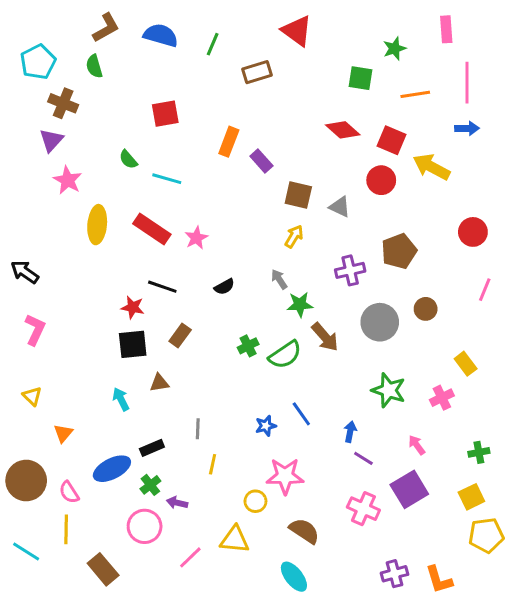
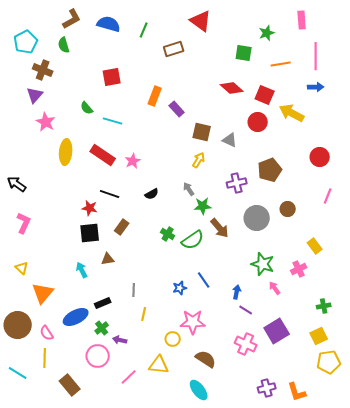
green cross: (248, 346) -> (168, 234), turned -32
orange triangle: (63, 433) -> (43, 293), size x1.6
pink arrow: (417, 445) -> (275, 288), moved

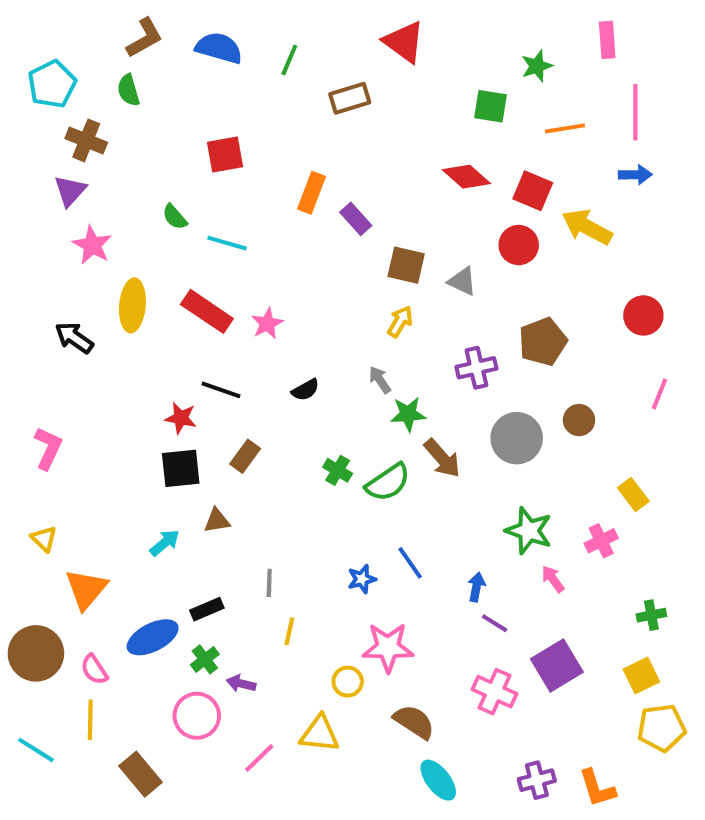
black arrow: (17, 184) -> (74, 338), moved
cyan arrow: (82, 270) -> (165, 543), turned 77
cyan ellipse: (199, 390) -> (438, 780), moved

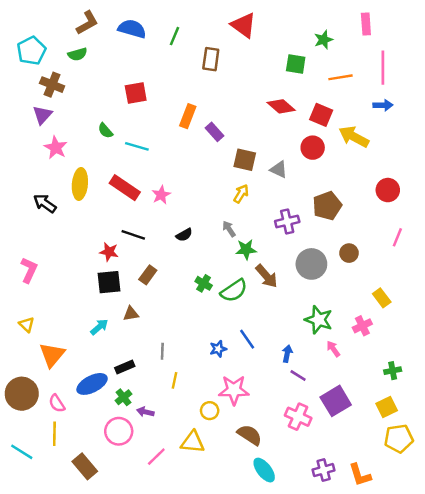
green semicircle: (128, 90) -> (77, 54), turned -90
brown rectangle: (350, 98) -> (211, 59), turned -65

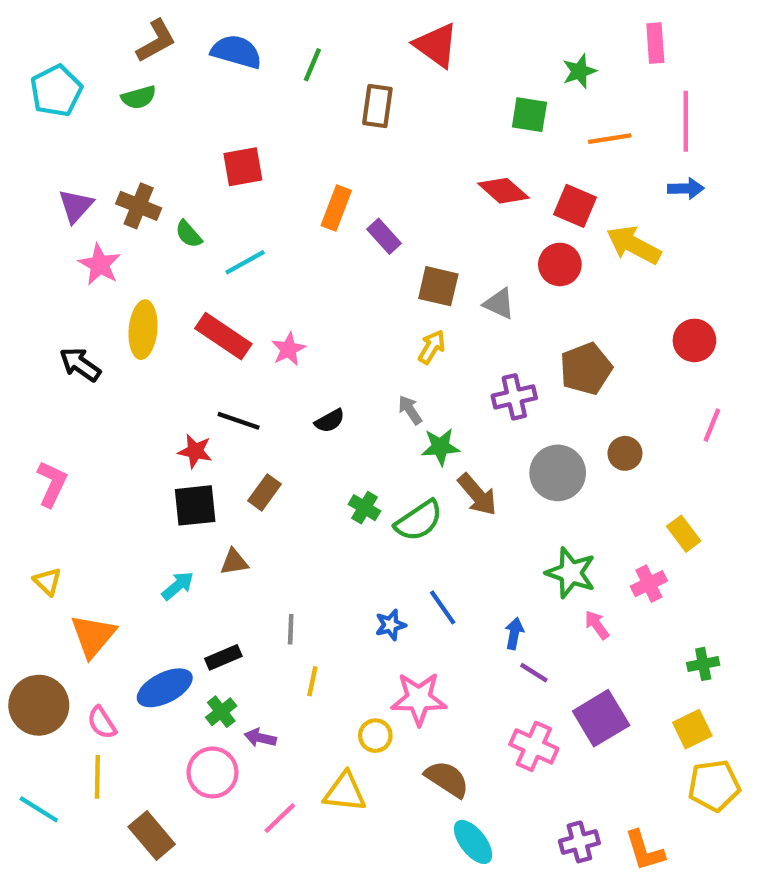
brown cross: (52, 85) -> (139, 206), moved
cyan line: (137, 146) -> (245, 262), turned -45

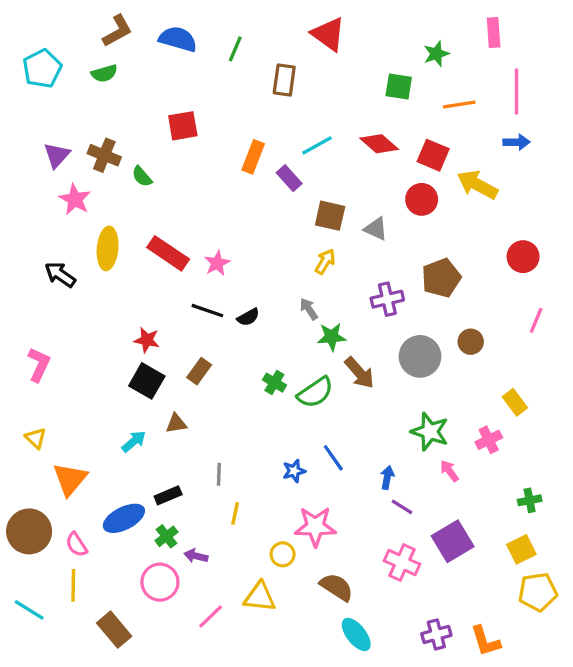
cyan line: (245, 262) -> (317, 145), moved
black line: (239, 421) -> (207, 311), moved
black square: (195, 505) -> (147, 381), turned 36

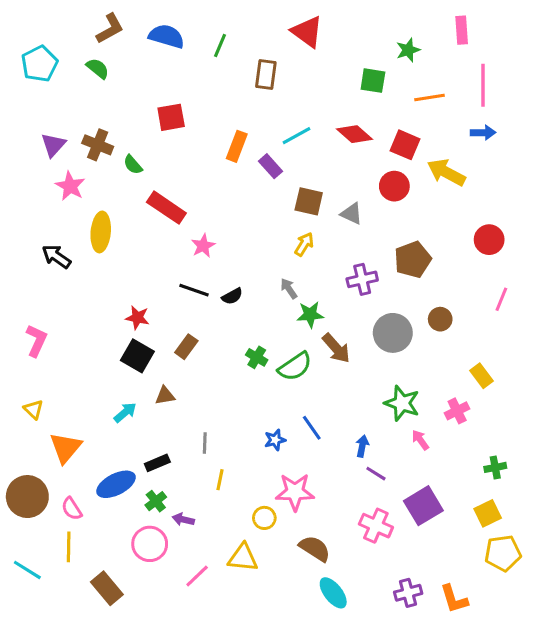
green semicircle: (104, 73) -> (98, 68), turned -125
red rectangle: (168, 253) -> (166, 208), moved

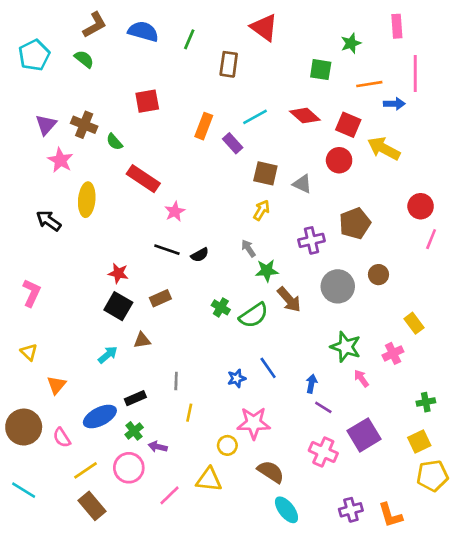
blue arrow: (483, 133) -> (394, 104), moved
pink line: (501, 299) -> (431, 239), moved
brown rectangle: (186, 347) -> (160, 298), turned 30
orange triangle: (66, 448) -> (57, 385), size x0.7
yellow line: (69, 547) -> (85, 470), moved, turned 55

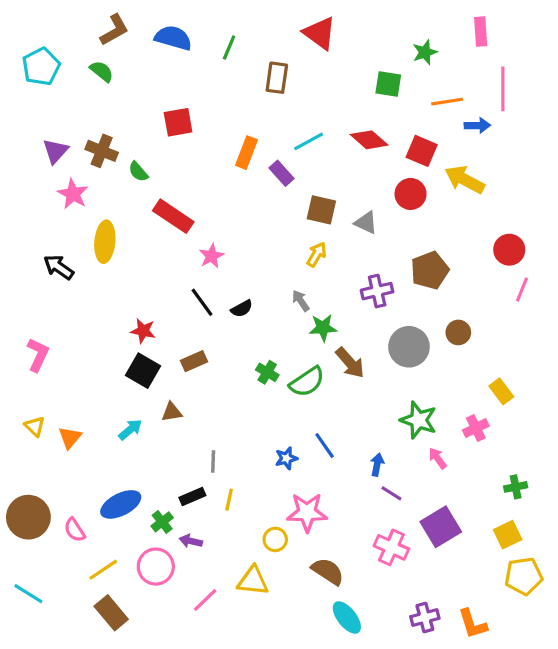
black line: (167, 250) -> (202, 302), turned 35
orange triangle: (57, 385) -> (70, 438), moved
black rectangle: (135, 398) -> (192, 496), moved

